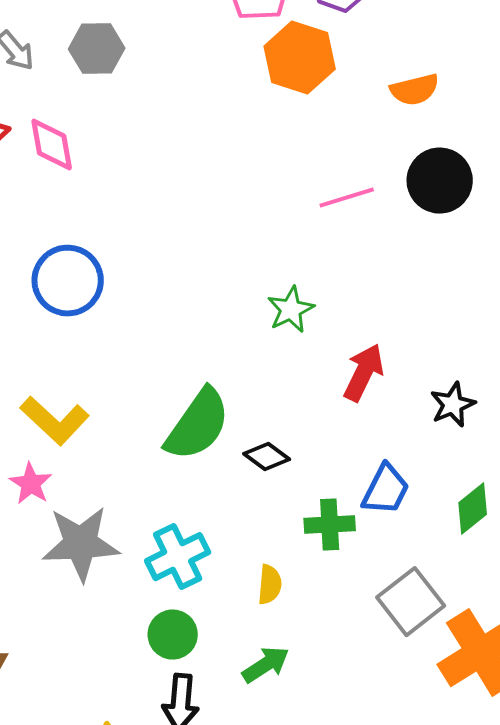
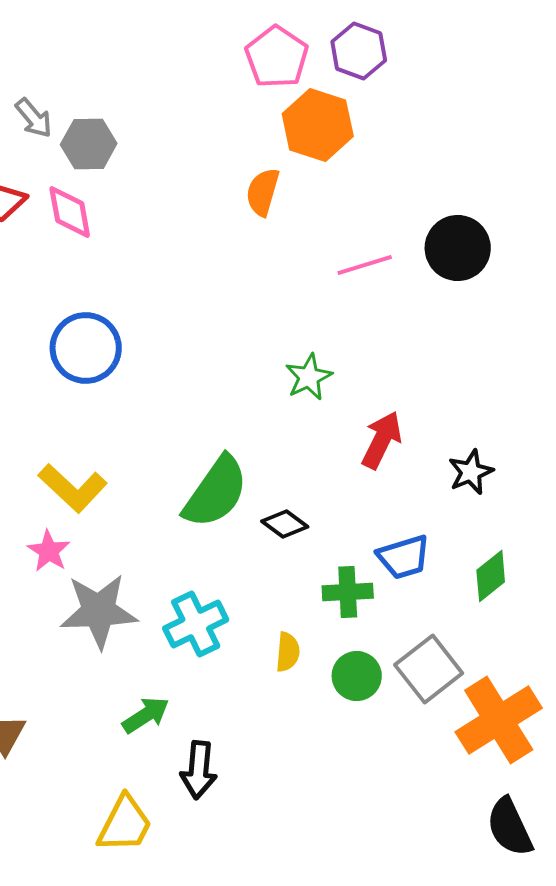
gray hexagon: (97, 49) -> (89, 144), moved
orange semicircle: (415, 90) -> (263, 192), moved, turned 120
blue trapezoid: (386, 490) -> (404, 557), turned 46
green circle: (173, 635) -> (357, 676), moved
green arrow: (266, 665) -> (146, 715), moved

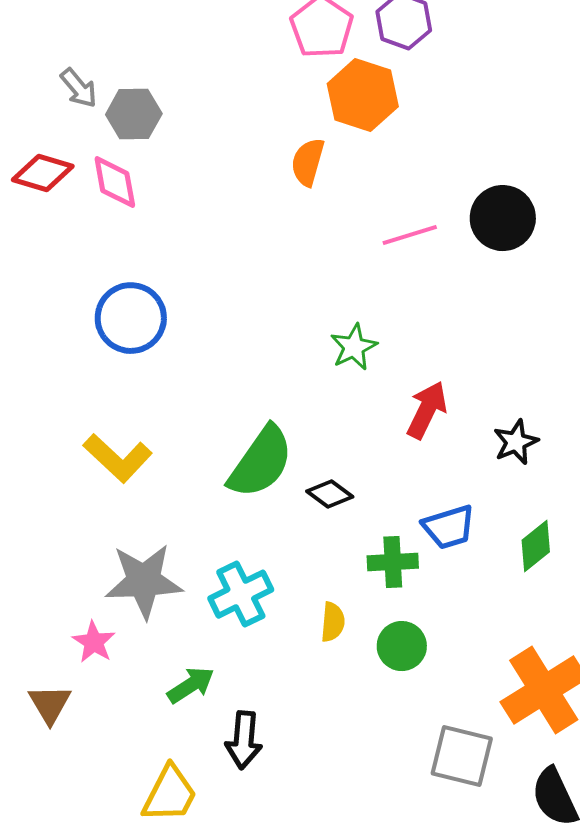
pink star: (49, 551) -> (94, 642), moved
gray square: (429, 669) -> (462, 756), moved, turned -38

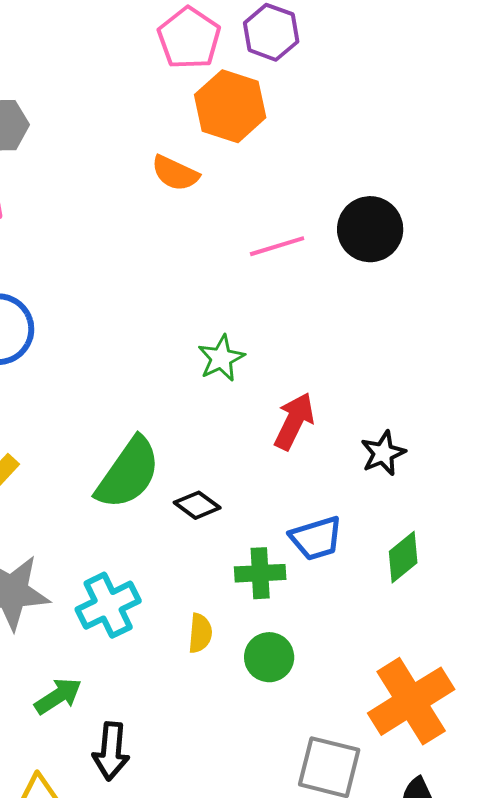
orange semicircle: (308, 162) -> (175, 173), turned -81

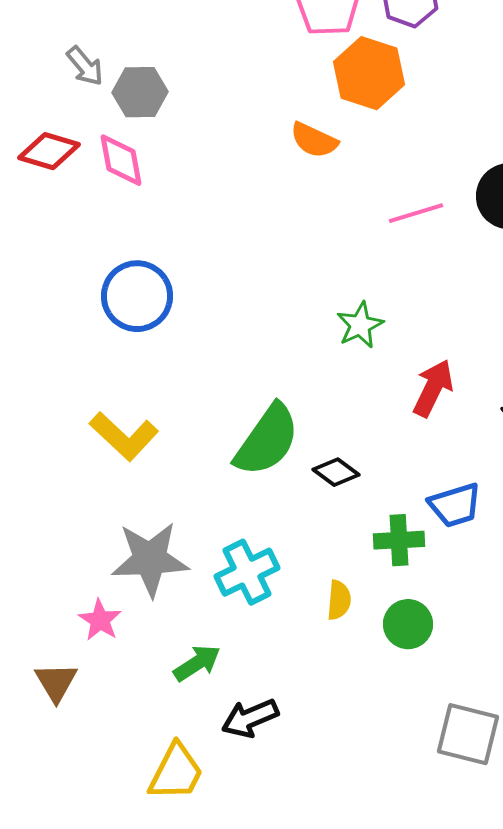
black arrow: (111, 751) -> (250, 718), turned 62

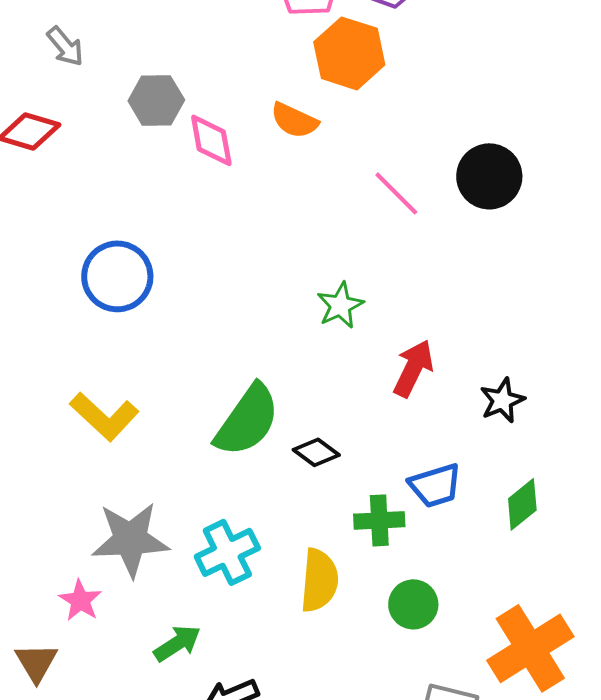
gray hexagon: (140, 92) -> (156, 100), moved
pink diamond: (121, 160) -> (211, 140), moved
pink line: (416, 213) -> (396, 193), turned 62
yellow semicircle: (339, 600) -> (319, 580), size x1.6
green circle: (408, 624) -> (413, 604), moved

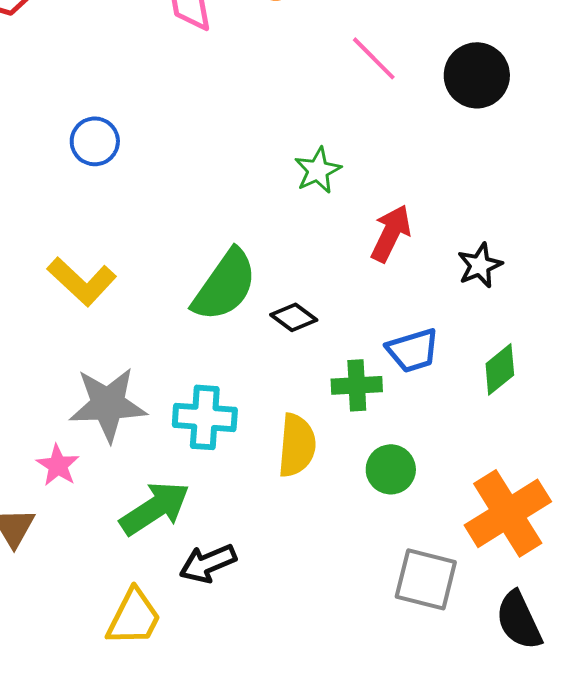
black circle: (489, 176) -> (477, 75), moved
blue circle: (117, 276) -> (95, 141), size x0.7
cyan cross: (227, 552) -> (205, 417), turned 30
green arrow: (177, 643) -> (155, 508), size x1.5

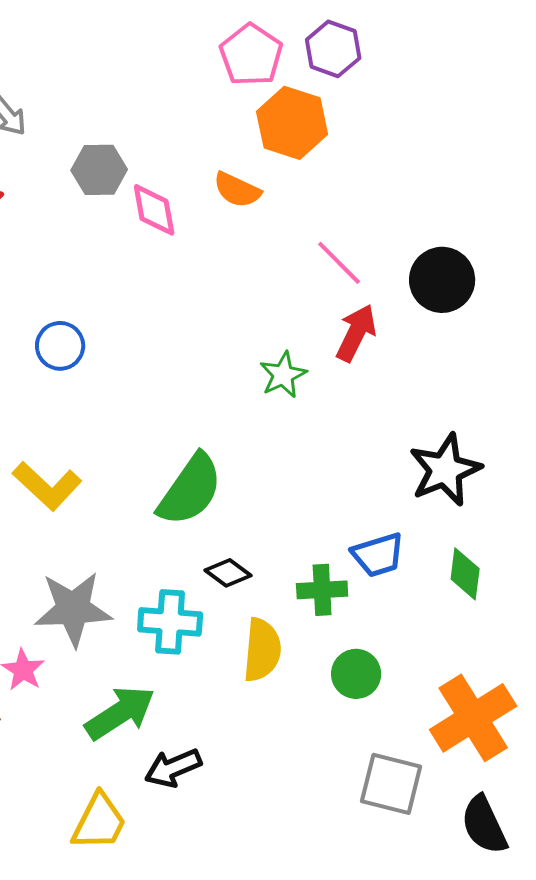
red arrow: (391, 233) -> (356, 333), moved
black star: (480, 265) -> (445, 470), size x1.6
black diamond: (294, 317) -> (228, 573), moved
green diamond: (500, 369) -> (465, 574), turned -44

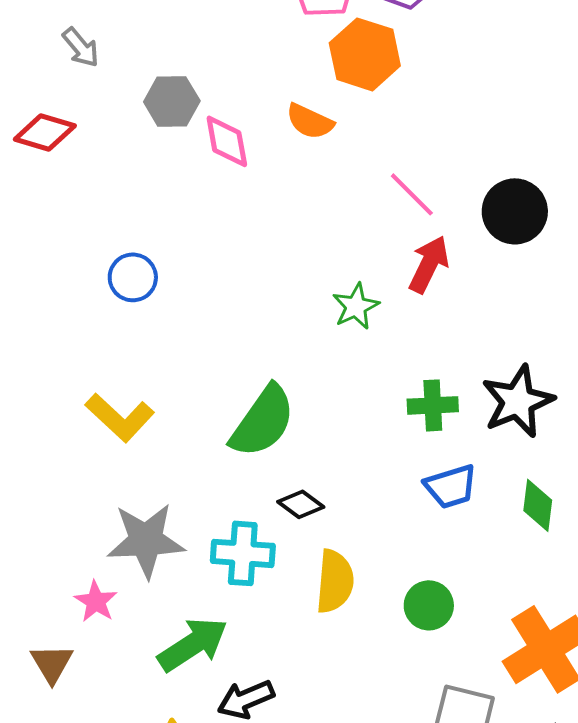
green cross: (322, 590) -> (433, 405), moved

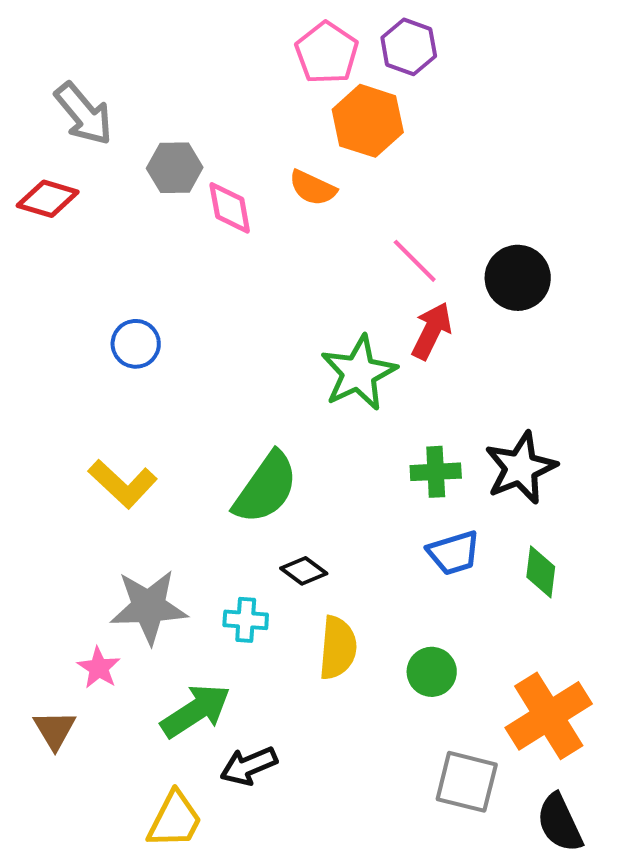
gray arrow: (81, 47) -> (84, 114), size x1.6
green star: (356, 306) -> (359, 373), size x1.6
cyan cross: (243, 553) -> (246, 620), size x0.7

